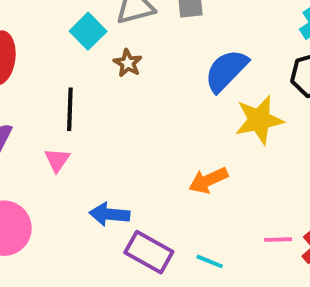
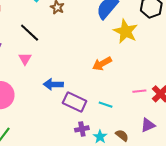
black line: (70, 109) -> (30, 33), turned -45
yellow star: (259, 120) -> (126, 31), turned -30

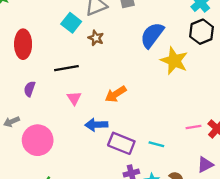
black line: (30, 33) -> (66, 68), turned -50
pink triangle: (25, 59) -> (74, 98), moved
orange arrow: (102, 64) -> (116, 94), moved

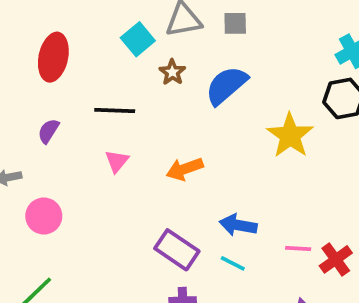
blue semicircle: (152, 35) -> (226, 85), moved
blue arrow: (96, 125) -> (238, 225), moved
pink circle: (38, 140) -> (44, 216), size x0.7

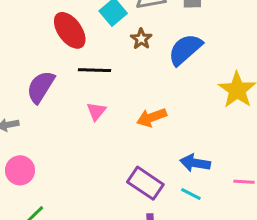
red ellipse: (53, 57) -> (70, 30), moved, turned -48
purple semicircle: (48, 131) -> (41, 87), size x1.6
pink circle: (44, 216) -> (20, 170), moved

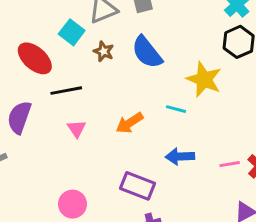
blue semicircle: (185, 49) -> (147, 52), turned -75
pink circle: (20, 170) -> (73, 204), moved
cyan line: (191, 194) -> (176, 109), moved

